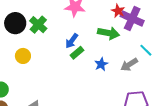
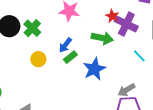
yellow circle: (23, 56) -> (38, 59), moved
blue star: (101, 64) -> (94, 69), size x1.6
gray arrow: (129, 65) -> (126, 90), moved

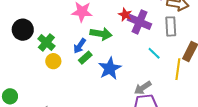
green cross: (32, 28) -> (46, 42), moved
green arrow: (102, 38) -> (101, 34), moved

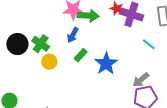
black circle: (23, 30) -> (17, 44), moved
green arrow: (101, 34) -> (88, 16), moved
blue arrow: (80, 46) -> (73, 35), moved

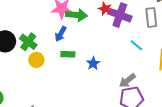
green rectangle: (81, 55) -> (68, 54), turned 48
blue star: (106, 64) -> (93, 63), size x0.6

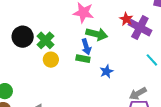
green arrow: (76, 15) -> (97, 34), moved
blue arrow: (61, 34) -> (86, 47), moved, turned -56

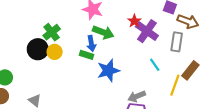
black circle: (23, 37) -> (38, 49), moved
blue star: (106, 71) -> (108, 71), size x1.6

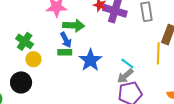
black circle: (38, 49) -> (21, 82), moved
cyan line: (155, 65) -> (127, 63), moved

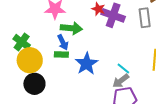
yellow circle: (33, 59) -> (30, 60), size x1.6
black circle: (21, 82) -> (34, 84), moved

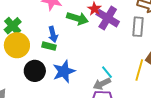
green arrow: (71, 28) -> (78, 18), moved
blue star: (87, 64) -> (64, 71), moved
black circle: (34, 84) -> (35, 71), moved

